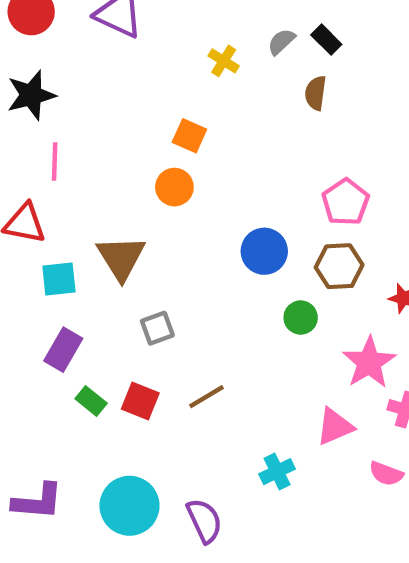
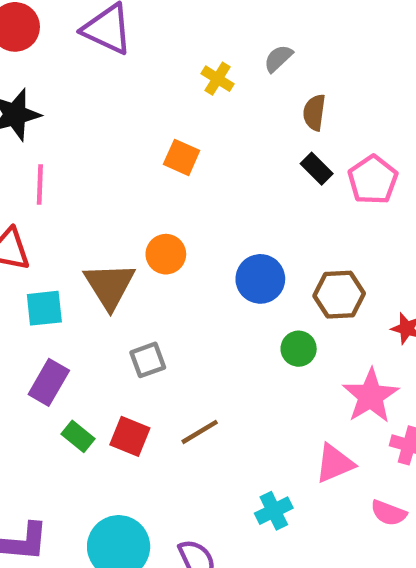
black rectangle: (326, 40) -> (317, 169), moved
orange circle: (174, 187) -> (166, 254), moved
pink pentagon: (346, 202) -> (373, 180), moved

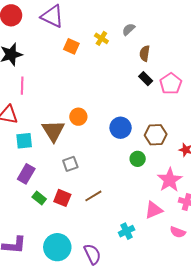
orange square: (182, 157) -> (71, 46), moved

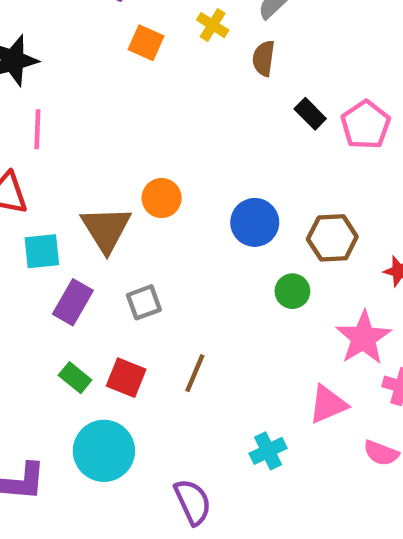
brown semicircle: (145, 53) -> (264, 58), moved
purple rectangle: (26, 174) -> (73, 302), moved
brown line: (93, 196) -> (195, 373), turned -36
cyan circle: (57, 247) -> (104, 451), moved

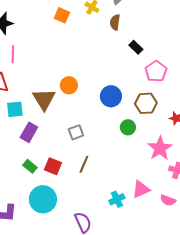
pink pentagon: (366, 125) -> (156, 71), moved
gray square: (144, 302) -> (76, 132), moved
pink triangle: (328, 404) -> (141, 189), moved

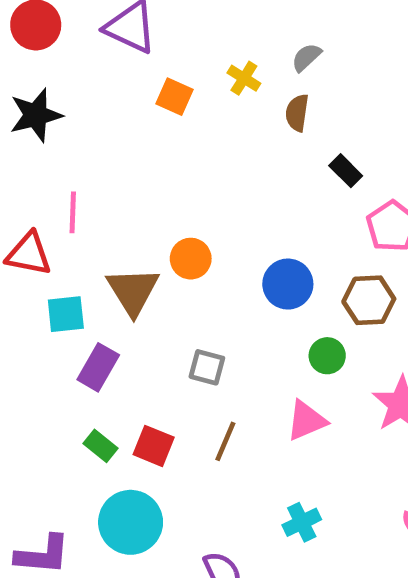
pink line: (13, 54) -> (73, 212), moved
gray square: (76, 132) -> (207, 367), turned 35
pink triangle: (141, 189) -> (306, 421), moved

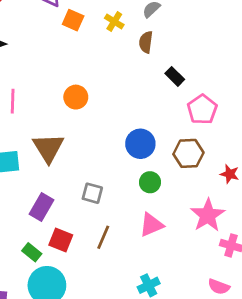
orange square: (175, 97) -> (73, 20), moved
orange circle: (191, 259) -> (76, 97), moved
green circle: (327, 356) -> (150, 182), moved
purple rectangle: (98, 367) -> (41, 207), moved
green rectangle: (100, 446) -> (32, 252), moved

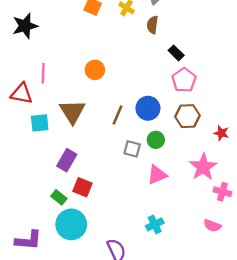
pink pentagon: (202, 109) -> (184, 80), moved
gray square: (92, 193) -> (132, 149), moved
brown line: (103, 237) -> (117, 115), moved

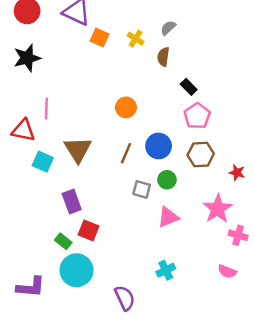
orange circle: (95, 70) -> (126, 107), moved
cyan square: (40, 123) -> (43, 162), turned 30
purple rectangle: (67, 160) -> (72, 201), turned -50

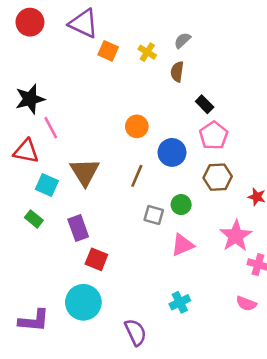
black star: (27, 58) -> (30, 99), moved
pink line: (46, 109) -> (51, 128), turned -30
blue circle: (159, 146) -> (172, 152), moved
green rectangle: (63, 241) -> (34, 219), moved

